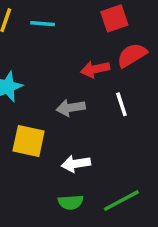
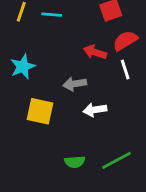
red arrow: (95, 69) -> (95, 52), turned 30
white line: (121, 104) -> (125, 69), moved
white arrow: (76, 164) -> (95, 110), moved

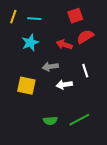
cyan star: (23, 67) -> (30, 43), moved
white line: (125, 69) -> (85, 71), moved

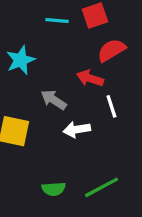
cyan line: (34, 19) -> (57, 20), moved
red arrow: (64, 45) -> (90, 78), moved
gray arrow: (50, 67) -> (54, 100), turned 42

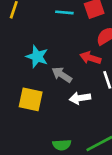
cyan star: (21, 60) -> (37, 57), moved, turned -30

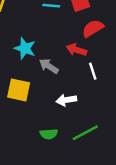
white arrow: (80, 98) -> (66, 100), moved

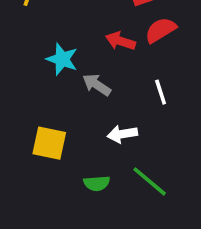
red arrow: (76, 50) -> (120, 41), moved
yellow square: (19, 90) -> (49, 143), moved
green line: (85, 133) -> (150, 181), turned 68

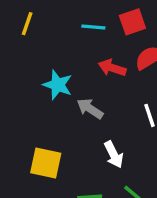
white arrow: (122, 134) -> (114, 155), turned -108

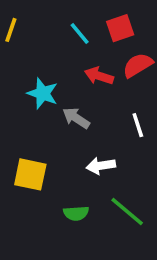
cyan line: (93, 27) -> (80, 33), turned 45
white arrow: (114, 155) -> (101, 166), turned 108

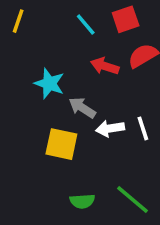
white line: (138, 125) -> (143, 128), moved
white arrow: (101, 166) -> (110, 128), moved
yellow square: (30, 174) -> (61, 144), moved

